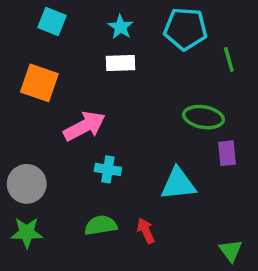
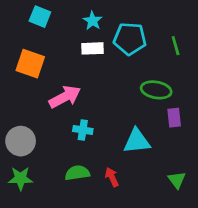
cyan pentagon: (185, 29) -> (130, 39), moved
green triangle: (231, 251) -> (177, 180), moved

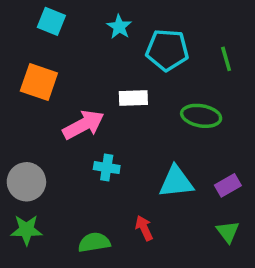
white rectangle: (92, 48) -> (133, 98), moved
purple rectangle: (174, 118) -> (228, 185), moved, turned 66
green semicircle: (77, 173) -> (94, 242), moved

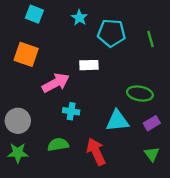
green ellipse: (201, 116) -> (140, 94), moved
red arrow: (144, 228) -> (96, 152), size x1.6
green semicircle: (94, 242) -> (58, 144), moved

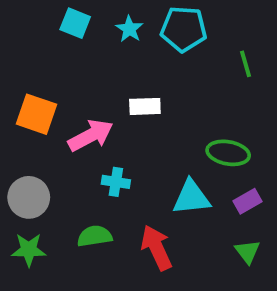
cyan square: (34, 14) -> (75, 23), moved
cyan pentagon: (111, 33) -> (184, 29), moved
orange square: (26, 54) -> (36, 114), moved

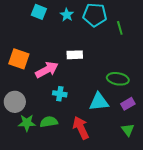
green line: (246, 64) -> (120, 28), moved
green star: (29, 250) -> (27, 123), moved

